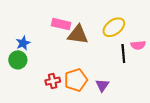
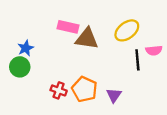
orange pentagon: (76, 80) -> (84, 89), turned -30
red cross: (53, 81) -> (59, 90), turned 32

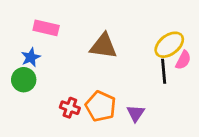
pink rectangle: (68, 27) -> (46, 28), moved
yellow ellipse: (127, 30) -> (169, 45), moved
pink semicircle: (154, 50) -> (183, 60), turned -56

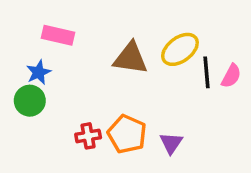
yellow ellipse: (169, 45) -> (180, 49), moved
black line: (164, 71) -> (206, 72), moved
red cross: (70, 108) -> (88, 136), turned -30

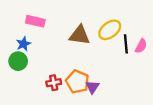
purple triangle: (171, 143) -> (92, 87), moved

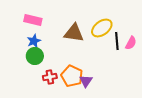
blue star: (23, 44) -> (34, 41), moved
green circle: (18, 61) -> (35, 56), moved

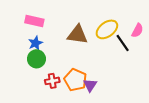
black line: (117, 41) -> (123, 43), turned -30
pink semicircle: (131, 43) -> (137, 30), moved

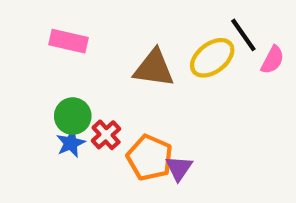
blue star: (35, 43) -> (71, 143), moved
black line: (123, 43) -> (243, 35), moved
red cross: (52, 81) -> (106, 135), moved, turned -32

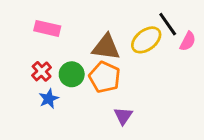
green circle: (73, 116) -> (72, 74), moved
red cross: (106, 135) -> (42, 71), moved
orange pentagon: (150, 158) -> (105, 77), moved

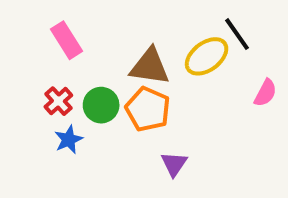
pink rectangle: (47, 28) -> (67, 40), turned 45
pink semicircle: (188, 41) -> (265, 93), moved

